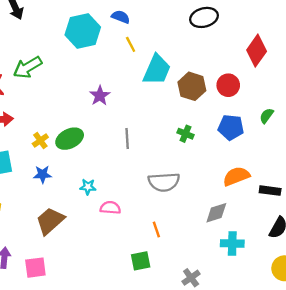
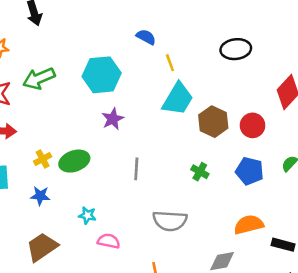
cyan hexagon: (83, 31) -> (102, 75), moved
yellow line: (131, 44) -> (170, 63), moved

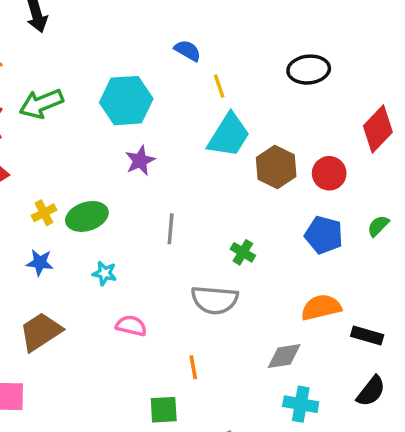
green cross: (200, 172) -> (243, 252), moved
cyan star: (87, 215) -> (105, 273), moved

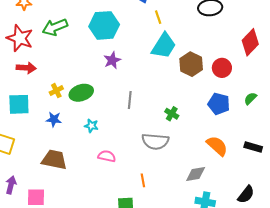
orange semicircle: (321, 307) -> (217, 146), turned 55
brown trapezoid: (41, 332) -> (54, 160), turned 44
black rectangle: (367, 336) -> (253, 147), moved

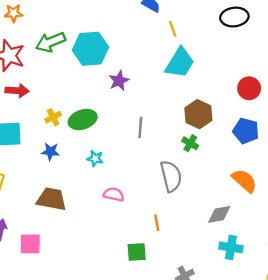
cyan hexagon: (104, 25) -> (90, 49), moved
brown hexagon: (191, 64) -> (198, 114), moved
gray semicircle: (155, 141) -> (171, 176), turned -108

